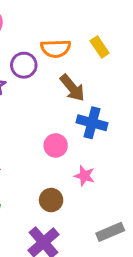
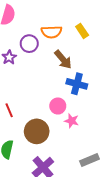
pink circle: (56, 145) -> (58, 106), moved
brown circle: (51, 200) -> (37, 131), moved, size x1.5

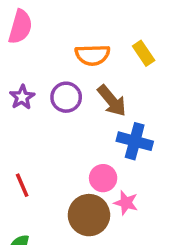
purple circle: (29, 44) -> (66, 97), moved
brown circle: (37, 131) -> (89, 215), moved

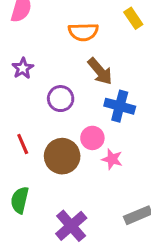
yellow rectangle: (144, 53) -> (133, 18), moved
purple circle: (66, 97) -> (61, 99), moved
brown circle: (89, 215) -> (62, 156), moved

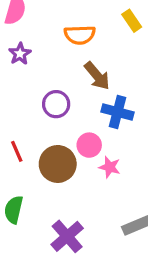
purple star: (23, 68) -> (20, 54), moved

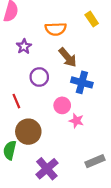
purple star: (20, 54) -> (24, 46), moved
red line: (17, 151) -> (16, 101), moved
brown circle: (58, 164) -> (28, 132), moved

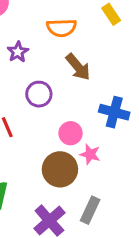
blue cross: (82, 82) -> (114, 112), moved
brown circle: (28, 132) -> (60, 169), moved
gray rectangle: (95, 161) -> (90, 210), moved, turned -42

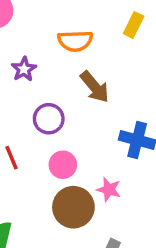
yellow rectangle: (111, 14) -> (134, 25), turned 60
pink circle: (71, 133) -> (63, 165), moved

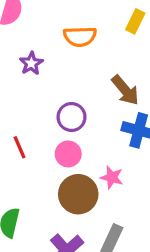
brown arrow: (95, 87) -> (125, 90), moved
purple circle: (49, 119) -> (72, 117), moved

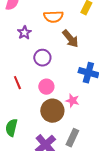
brown arrow: (125, 90) -> (70, 39), moved
purple circle: (72, 117) -> (42, 58), moved

